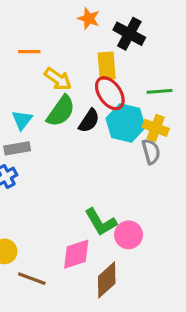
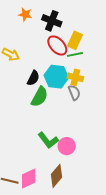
yellow rectangle: (107, 66) -> (75, 40), moved, turned 36
red ellipse: (110, 93) -> (57, 45), moved
green semicircle: (61, 111) -> (39, 97), moved
pink diamond: (76, 254) -> (29, 179), moved

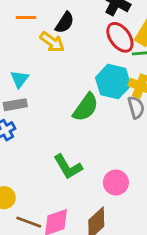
black semicircle: (33, 78) -> (65, 23), moved
green L-shape: (48, 140) -> (68, 167), moved

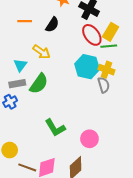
yellow arrow: (52, 42) -> (42, 52), moved
green semicircle: (86, 107) -> (39, 84), moved

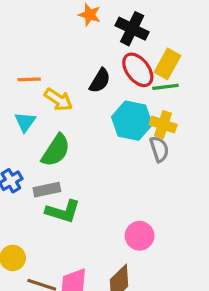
orange line: (25, 21) -> (29, 79), moved
black semicircle: (52, 25) -> (100, 81), moved
gray rectangle: (17, 84) -> (47, 190), moved
green L-shape: (55, 128) -> (63, 211), moved, turned -40

